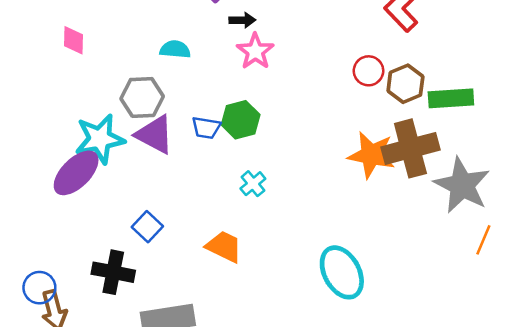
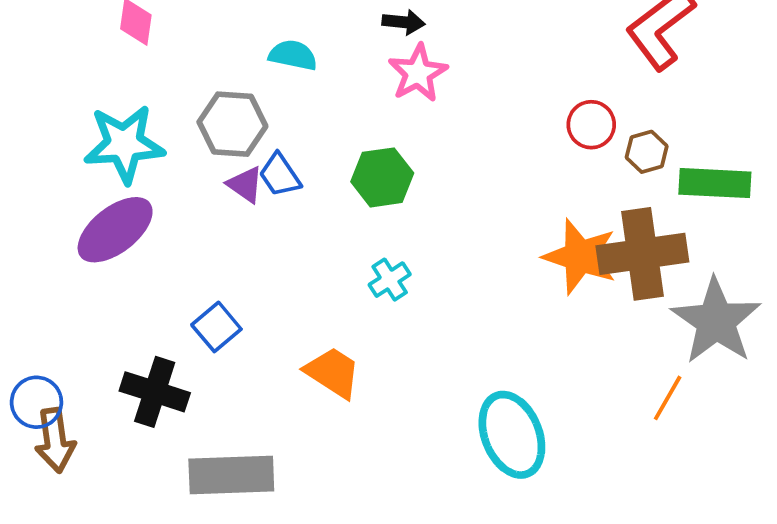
brown hexagon: (405, 84) -> (647, 152), size x0.7
blue trapezoid: (206, 128) -> (280, 175), moved, turned 40
purple triangle: (155, 135) -> (245, 185), size x0.6
cyan star: (100, 139) -> (124, 144), moved
orange line: (483, 240) -> (668, 398), moved

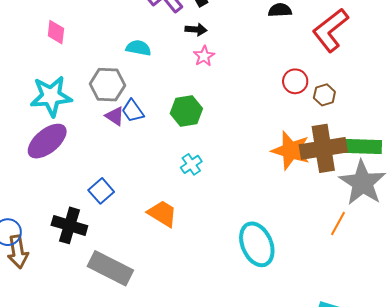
pink star: (418, 73) -> (204, 56), size x0.7
green rectangle: (715, 183) -> (363, 146), moved
gray rectangle: (231, 475) -> (110, 268), turned 30

